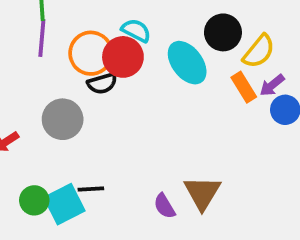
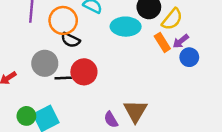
red circle: (123, 57) -> (84, 72), moved
cyan ellipse: (187, 63) -> (126, 27), turned -52
black semicircle: (102, 83) -> (70, 40), turned 42
black line: (91, 189) -> (63, 78), moved

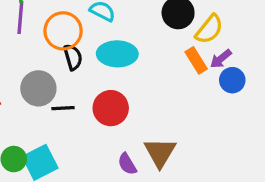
cyan ellipse: (126, 27) -> (117, 54), moved
black semicircle: (70, 40) -> (73, 57), turned -132
red circle: (84, 72) -> (111, 108), moved

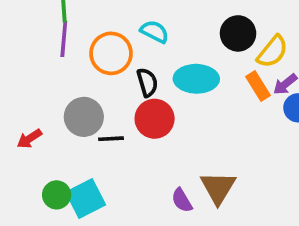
cyan ellipse: (117, 54) -> (196, 79), moved
black semicircle: (73, 57) -> (147, 82), moved
red circle: (111, 108) -> (155, 119), moved

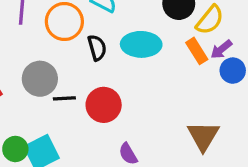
red circle: (155, 119) -> (104, 105), moved
brown triangle: (218, 188) -> (203, 136), moved

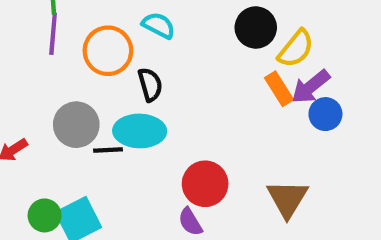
cyan ellipse: (141, 44) -> (140, 131), moved
purple arrow: (221, 49) -> (311, 87), size x1.4
red circle: (104, 105) -> (205, 184), moved

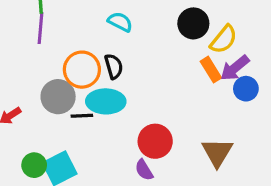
orange circle: (108, 51) -> (82, 70), moved

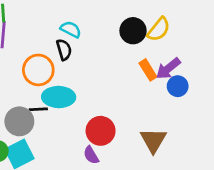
yellow semicircle: (224, 39) -> (159, 29), moved
black semicircle: (114, 66) -> (64, 50), moved
gray circle: (58, 97) -> (19, 121), moved

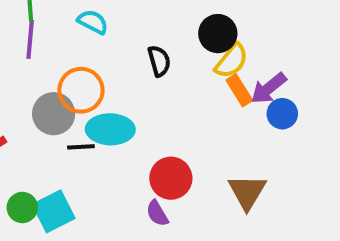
cyan semicircle: (71, 29) -> (93, 22), moved
yellow semicircle: (159, 29) -> (231, 61), moved
black semicircle: (64, 50) -> (159, 61), moved
gray circle: (19, 121) -> (54, 114), moved

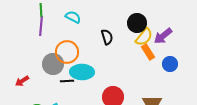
purple arrow: (269, 88) -> (163, 36), moved

